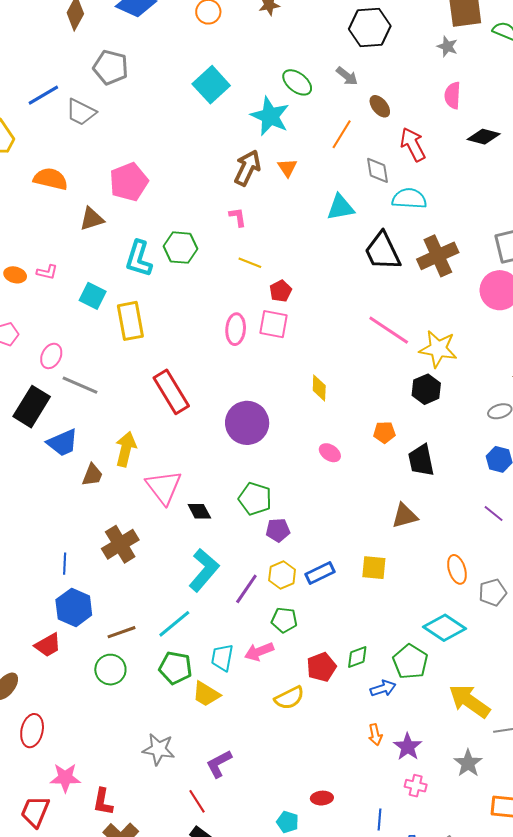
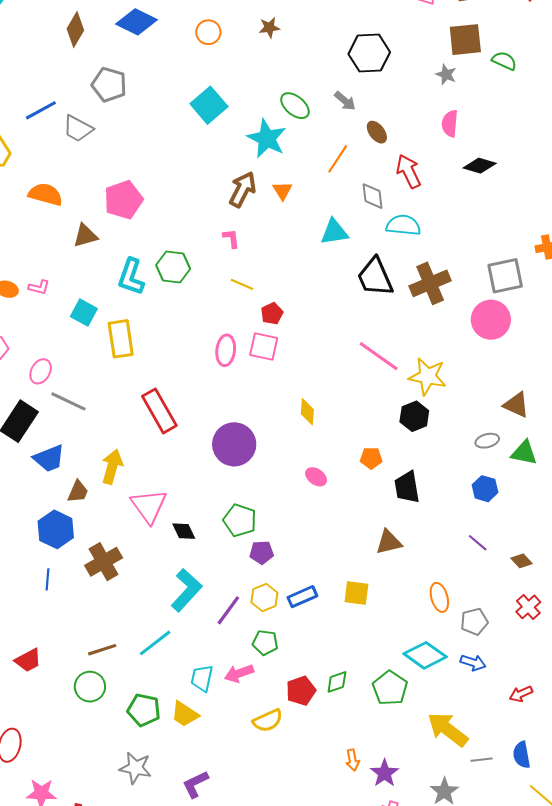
blue hexagon: (74, 607) -> (56, 529), moved
green pentagon: (175, 668) -> (144, 710), moved
blue arrow: (383, 688) -> (473, 663), moved, turned 35

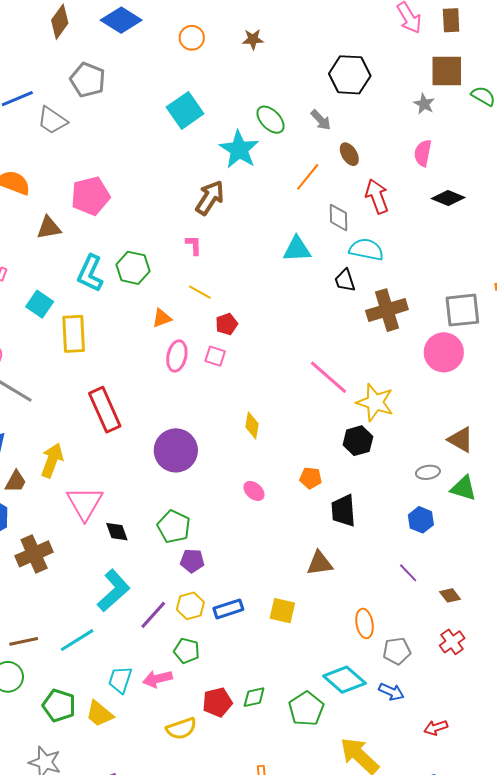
orange triangle: (283, 191) -> (162, 318), moved, turned 35
black trapezoid: (375, 277) -> (345, 280), moved, size x0.6
pink square: (264, 347) -> (215, 356), size x0.7

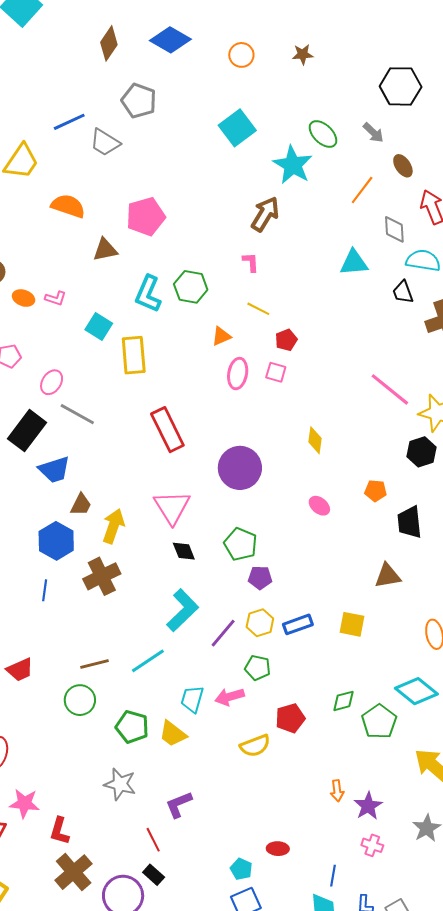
yellow arrow: (52, 460) -> (113, 526), moved
pink triangle: (85, 503) -> (172, 507), moved
green diamond: (254, 697) -> (344, 701), moved

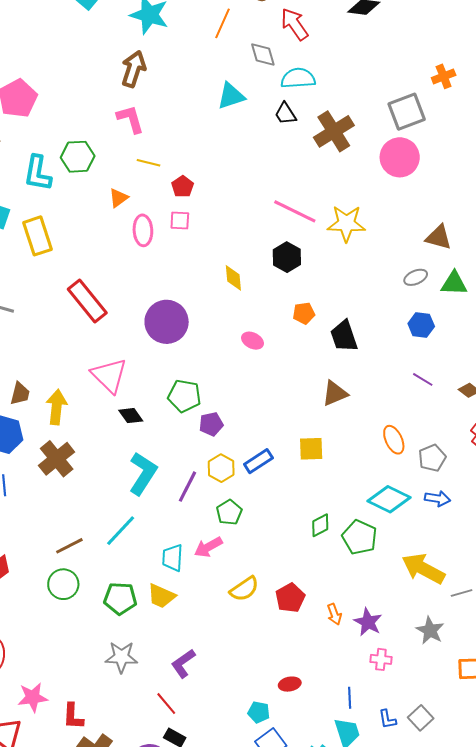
pink L-shape: (251, 262) -> (130, 119), size x1.5
black hexagon: (422, 452) -> (287, 257), moved
green pentagon: (258, 668) -> (229, 512), turned -30
red pentagon: (290, 718) -> (290, 598), moved

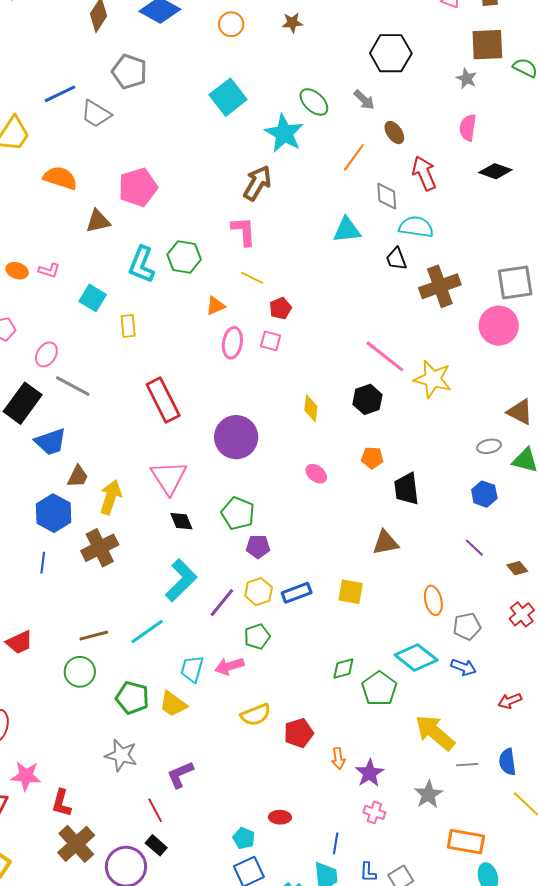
yellow rectangle: (38, 236) -> (128, 326), size x0.6

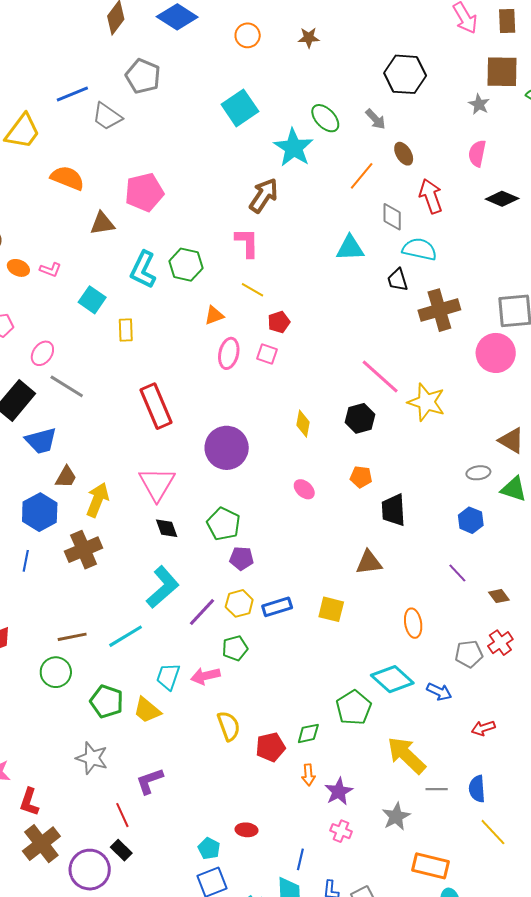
gray pentagon: (467, 626) -> (469, 654), moved
green diamond: (343, 669) -> (308, 733), moved
yellow semicircle: (256, 715) -> (229, 726), turned -92

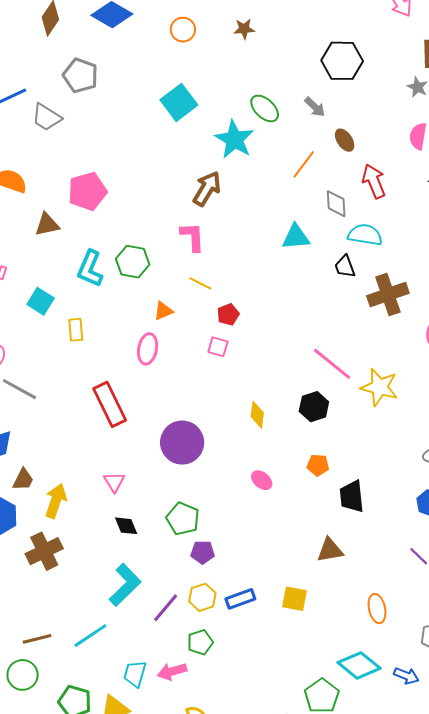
pink ellipse: (229, 353) -> (148, 349), moved
pink triangle: (157, 484) -> (114, 482), size x0.6

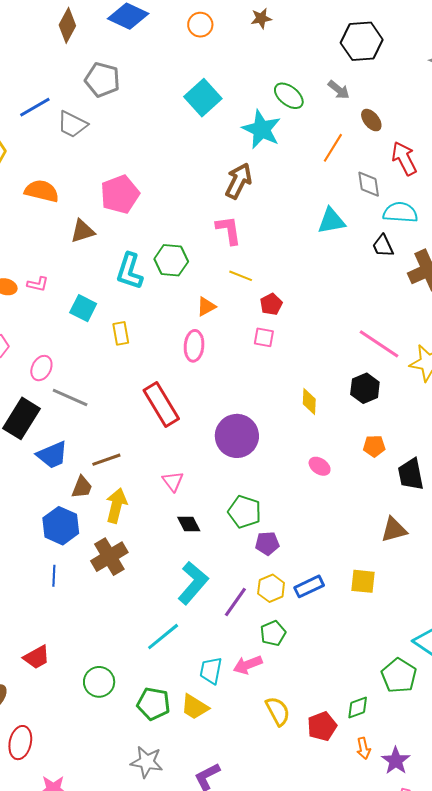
brown line: (37, 639) -> (106, 460), moved

